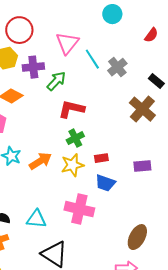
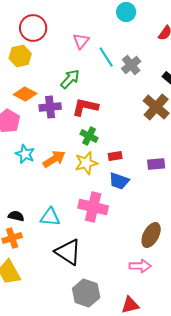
pink triangle: (67, 43) -> (81, 41), size x0.7
purple cross: (33, 67) -> (50, 107), moved
green cross: (75, 138) -> (89, 136), turned -36

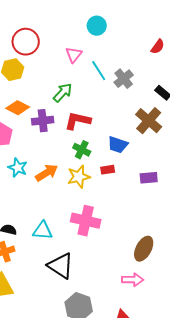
cyan circle: (126, 12) -> (97, 26), moved
blue trapezoid: (119, 181) -> (118, 145), moved

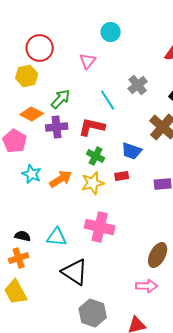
cyan line: (99, 71) -> (108, 100), moved
green arrow: (63, 93) -> (61, 99), moved

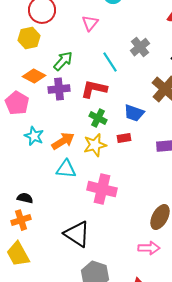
cyan triangle: (57, 237) -> (66, 169), moved

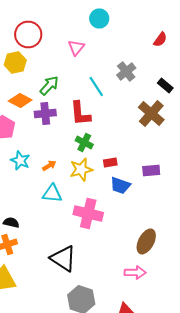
red L-shape: (94, 89) -> (80, 114), turned -108
blue trapezoid: (134, 113) -> (120, 186), moved
orange arrow: (63, 141) -> (49, 166), size x0.6

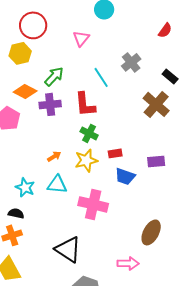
cyan star: (20, 160) -> (25, 187), moved
pink arrow: (135, 272) -> (128, 263), moved

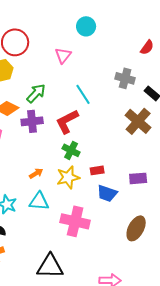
gray cross: (131, 62) -> (125, 78), moved, turned -36
red L-shape: (85, 104) -> (67, 121), turned 68
brown ellipse: (151, 232) -> (136, 228), moved
black triangle: (68, 249) -> (50, 266), turned -32

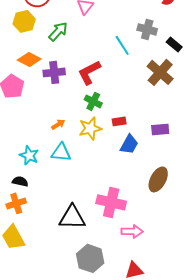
green arrow: (36, 93) -> (58, 31), moved
cyan line: (83, 94) -> (122, 45), moved
blue trapezoid: (107, 193) -> (129, 144), turned -80
pink cross: (75, 221) -> (111, 202), moved

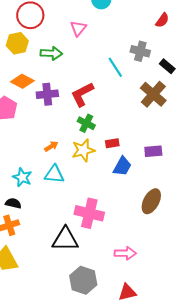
green arrow: (58, 31) -> (51, 53), turned 50
pink cross: (111, 202) -> (89, 213), moved

